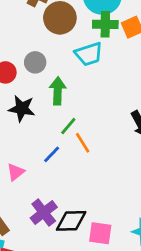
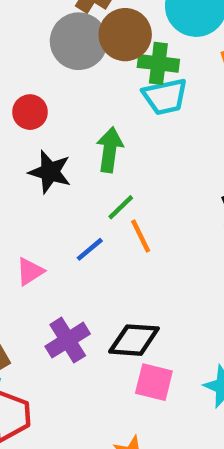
green cross: (105, 24) -> (158, 63), moved
gray circle: (35, 62) -> (79, 41), moved, size x1.6
black diamond: (71, 221) -> (134, 340), moved

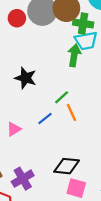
red circle: (30, 112) -> (17, 18), moved
green arrow: (110, 150) -> (74, 55), moved
purple cross: (68, 340) -> (23, 179), moved

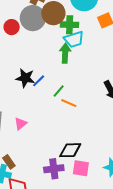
orange line: (71, 112) -> (69, 103), turned -35
blue line: (45, 119) -> (39, 81), moved
purple cross: (23, 179) -> (54, 169), moved, turned 30

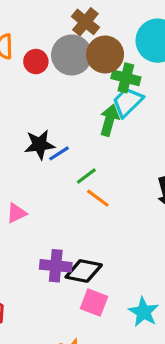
cyan trapezoid: (74, 39) -> (128, 102), turned 140
black star: (25, 78) -> (40, 145), turned -30
purple cross: (54, 169) -> (56, 266), moved

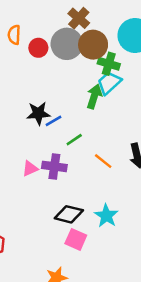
orange line: (98, 198) -> (103, 161), moved
pink triangle: (16, 213) -> (30, 169), moved
purple cross: (56, 266) -> (54, 166), moved
cyan star: (144, 312) -> (106, 216), moved

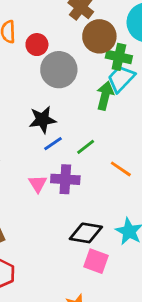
gray circle: (67, 44) -> (59, 70), moved
blue line: (53, 121) -> (53, 144), moved
pink triangle: (30, 169) -> (38, 184), turned -35

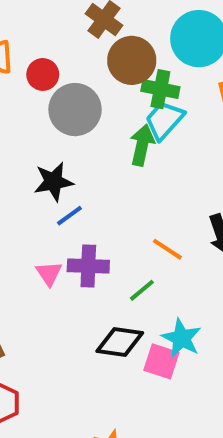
green line: (86, 147) -> (142, 290), moved
pink square: (96, 261) -> (161, 361), moved

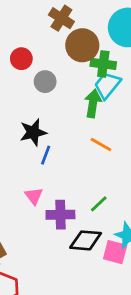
gray circle: (75, 110) -> (45, 82), size x0.6
blue line: (69, 216) -> (46, 155), turned -30
orange line: (167, 249) -> (101, 144), moved
purple cross: (88, 266) -> (60, 215), moved

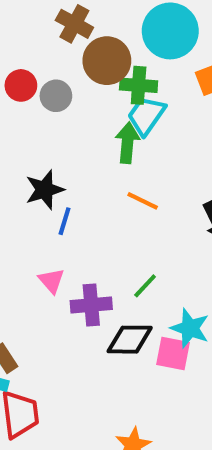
gray circle: (45, 82) -> (56, 96), moved

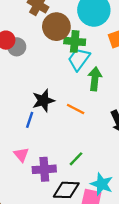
gray circle: (56, 96) -> (17, 47), moved
green arrow: (127, 143) -> (95, 79), moved
black star: (45, 190) -> (43, 101), moved

